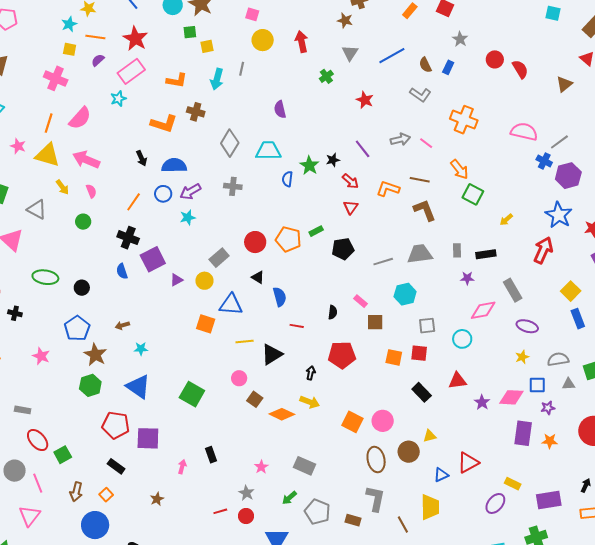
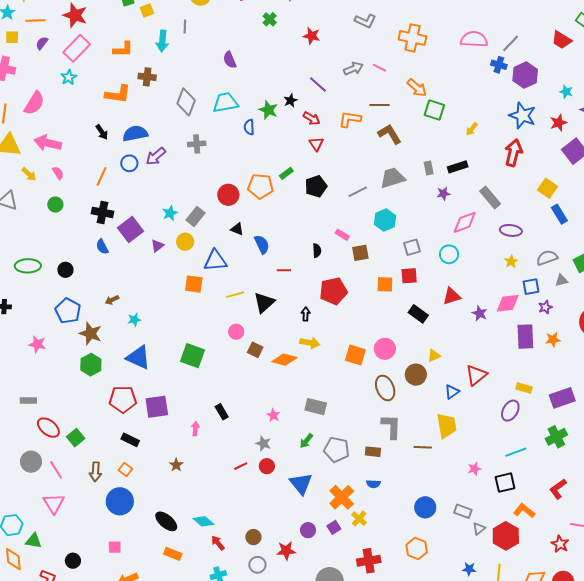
cyan star: (188, 217) -> (170, 213), moved
brown line: (403, 524) -> (423, 447), turned -48

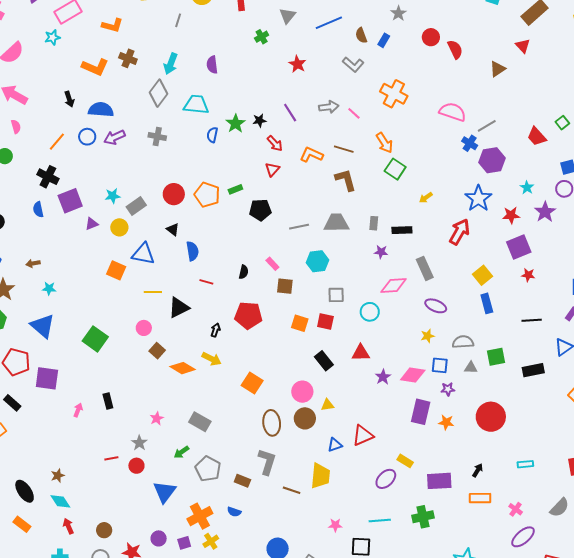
cyan arrow: (162, 41) -> (171, 64), moved
pink circle: (385, 349) -> (302, 392), moved
brown star: (176, 465) -> (58, 476), moved

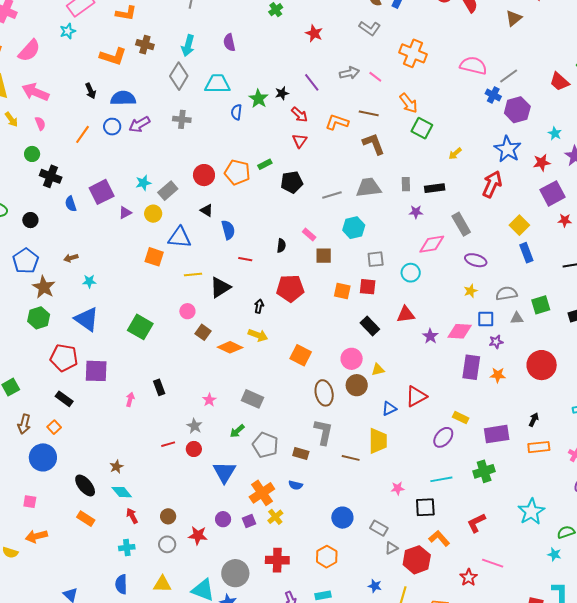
black cross: (48, 177) -> (51, 176), moved

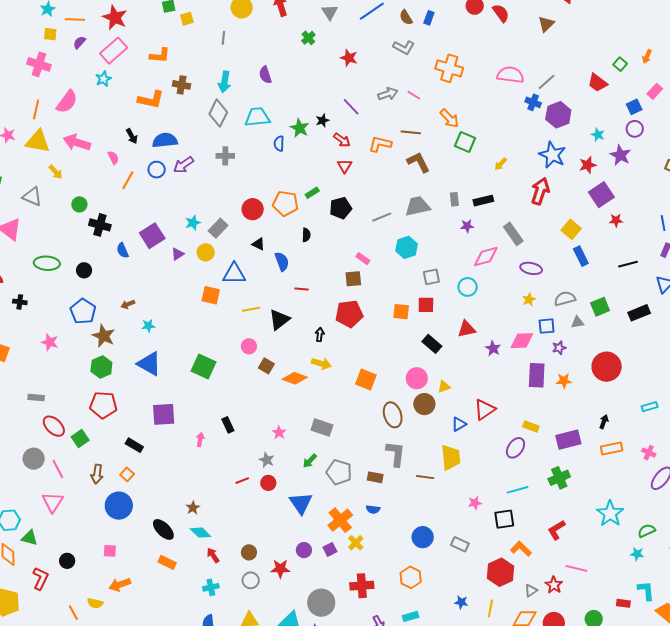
pink semicircle: (40, 123) -> (113, 158), moved
black semicircle: (281, 246) -> (306, 235), moved
brown square: (324, 256) -> (353, 279), moved
red pentagon: (64, 358) -> (103, 405), moved
gray triangle: (391, 548) -> (531, 591), moved

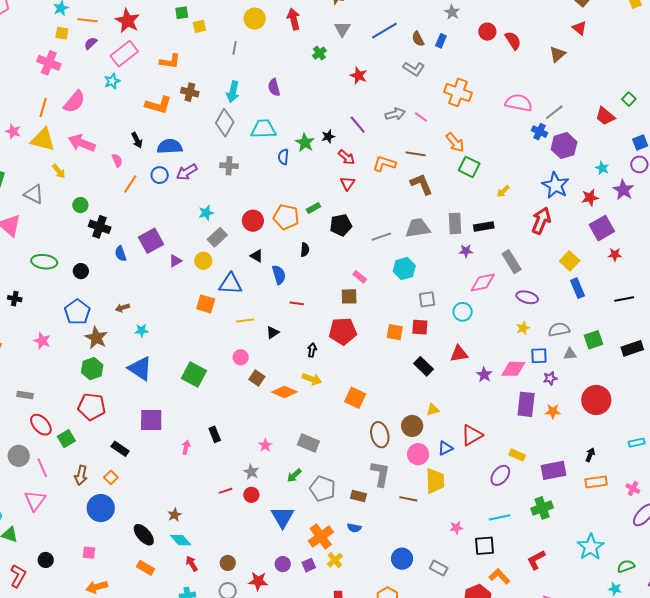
gray rectangle: (454, 199) -> (455, 223), size x1.5
cyan star: (193, 223) -> (206, 213), moved
black triangle: (279, 320) -> (273, 333), size x0.6
pink circle: (417, 378) -> (418, 454), moved

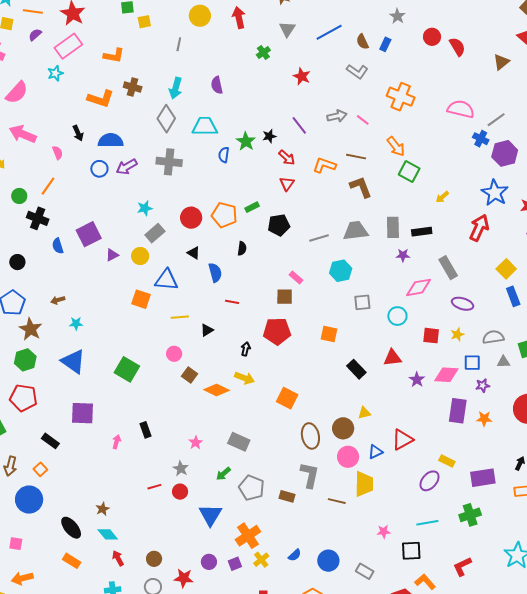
gray cross: (229, 166) -> (169, 162), size x1.4
orange line: (130, 184) -> (48, 186), moved
red square: (420, 327) -> (431, 336), moved
blue semicircle: (354, 528) -> (295, 555), moved, turned -56

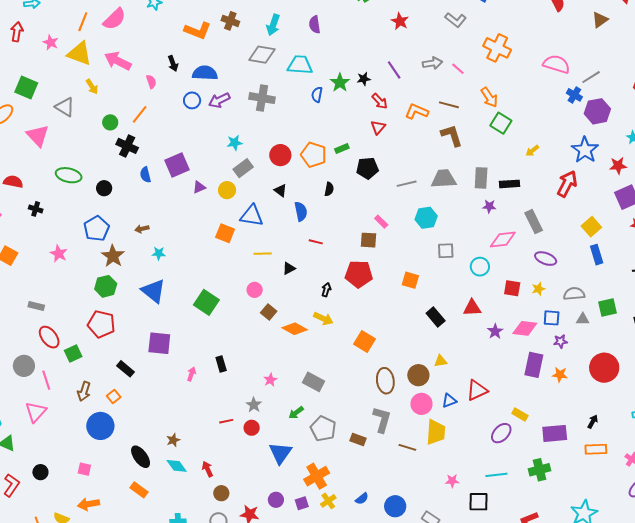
gray diamond: (166, 119) -> (262, 55), turned 64
red arrow: (118, 558) -> (207, 469), moved

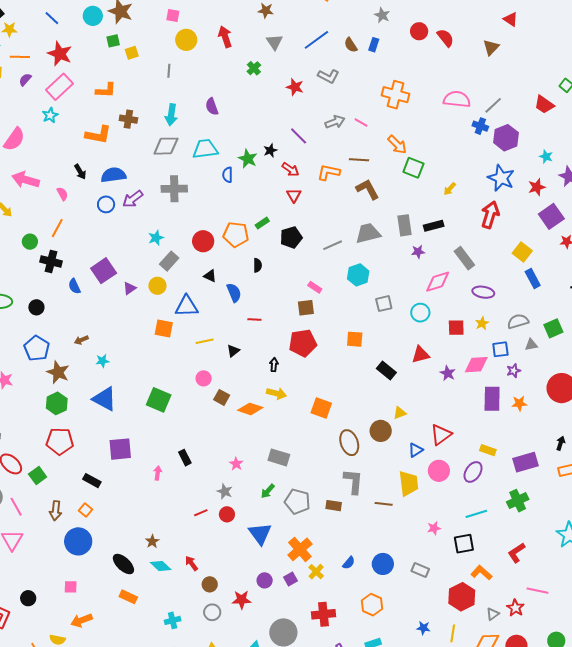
gray L-shape: (456, 20) -> (328, 76), moved
pink circle: (421, 404) -> (439, 471), moved

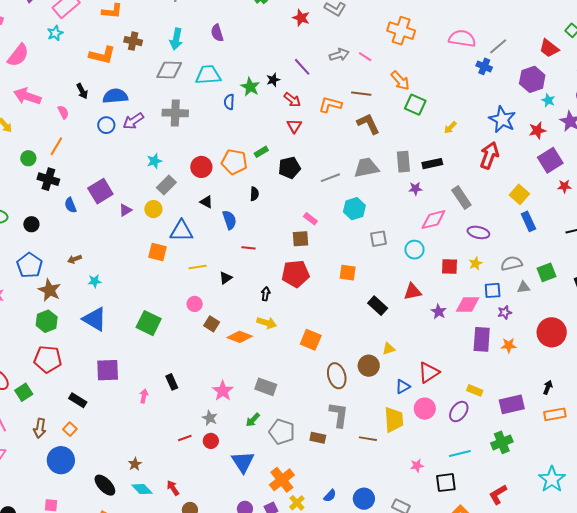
purple hexagon: (506, 138) -> (532, 79), moved
pink star: (236, 464) -> (223, 391), size x1.5

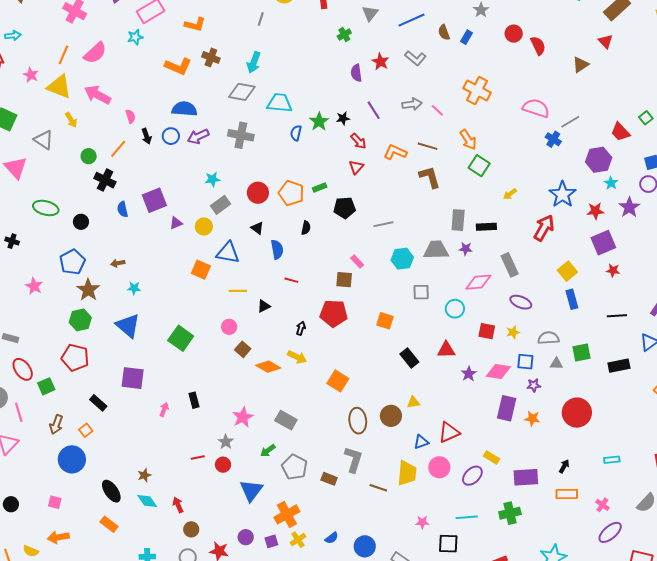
purple semicircle: (217, 33) -> (356, 73), moved
black arrow: (82, 91) -> (147, 136), moved
gray trapezoid: (366, 168) -> (436, 250), moved

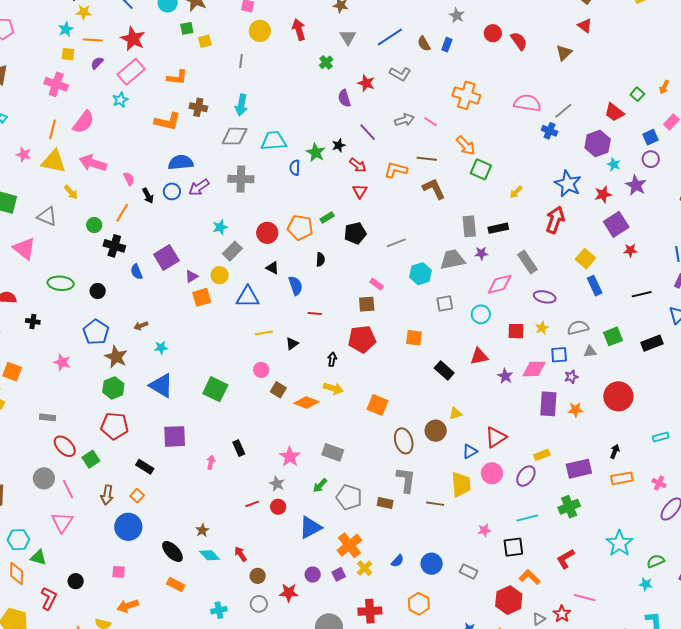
orange square: (201, 270) -> (202, 297), moved, turned -30
yellow rectangle: (492, 457) -> (542, 455), turned -42
blue triangle: (251, 490) -> (310, 528), turned 35

